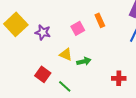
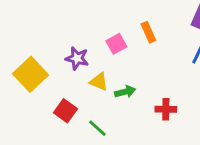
yellow square: (16, 24) -> (31, 74), moved
purple star: (43, 32) -> (77, 58), moved
red cross: (119, 78) -> (166, 109), moved

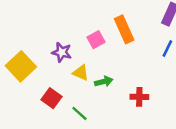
orange rectangle: (148, 32) -> (124, 29), size x1.5

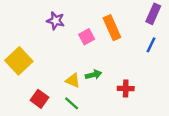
purple star: (62, 52) -> (56, 21), moved
yellow triangle: (81, 73) -> (73, 80), moved
red square: (51, 98) -> (40, 99), moved

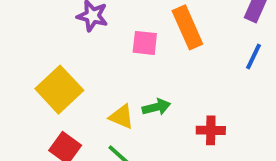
pink square: (87, 37) -> (145, 43), turned 35
yellow square: (19, 61) -> (59, 90), moved

